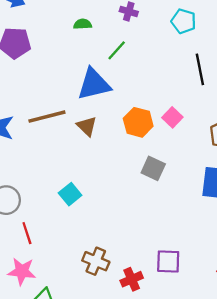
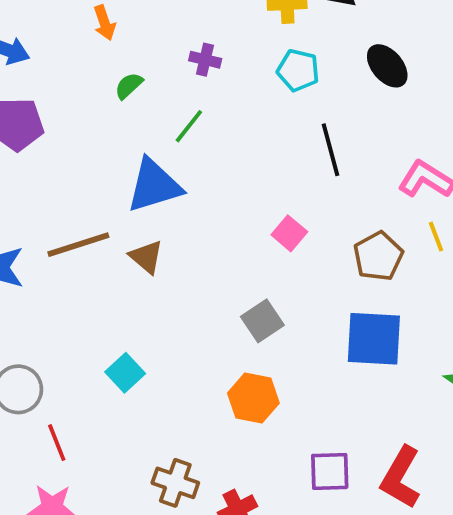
green semicircle: (83, 24) -> (129, 86), turned -36
orange hexagon: (138, 122) -> (253, 398), moved
gray square: (153, 168) -> (262, 321), turned 35
purple square: (168, 262) -> (330, 471), moved

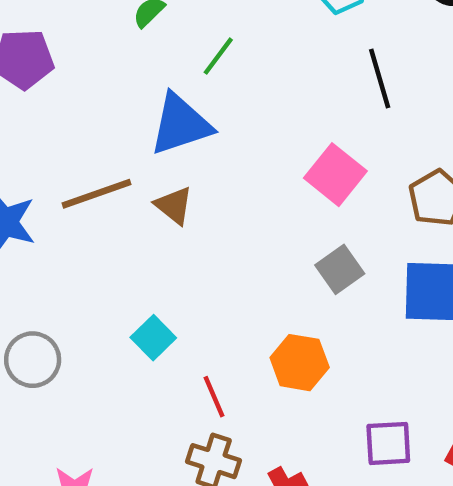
pink square: (289, 233) -> (335, 175), size x1.5
gray square: (262, 321) -> (340, 269), moved
red line: (57, 443) -> (214, 397), moved

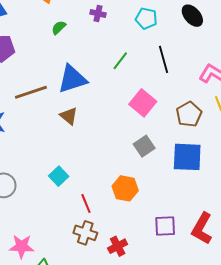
green line: (218, 56) -> (120, 61), moved
brown line: (96, 194) -> (31, 92), moved

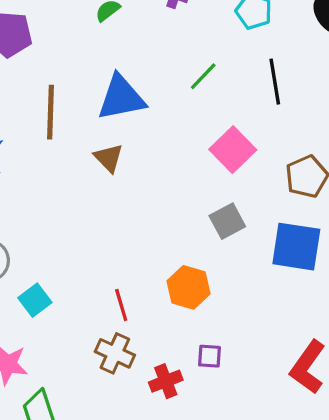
brown line: (31, 92) -> (50, 112), turned -76
cyan square: (59, 176) -> (35, 300), moved
purple square: (165, 226) -> (209, 356), moved, size x0.7

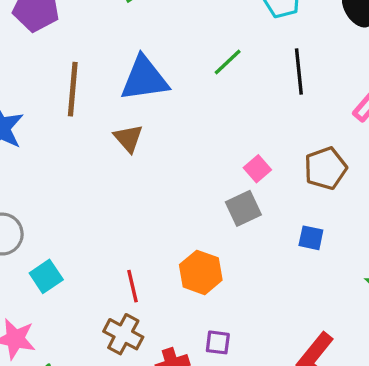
pink square: (233, 150) -> (257, 169), moved, size x0.6
blue square: (296, 247) -> (311, 238), size x0.5

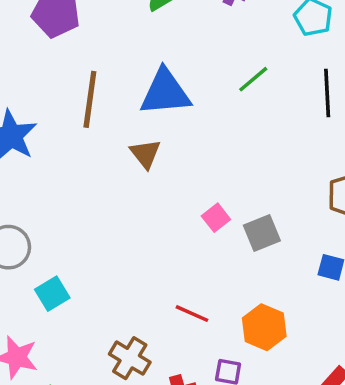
pink square: (257, 169) -> (216, 218), moved
orange hexagon: (201, 272) -> (264, 327), moved
red line: (132, 286) -> (192, 314), moved, turned -56

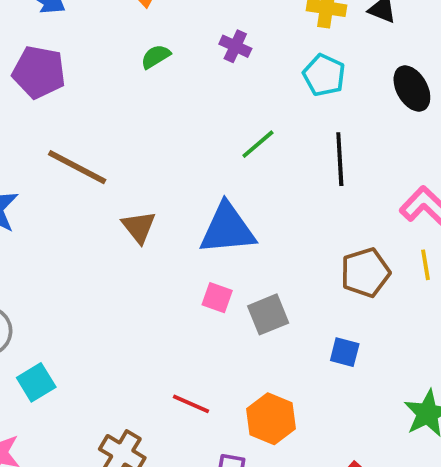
blue triangle: (165, 92) -> (227, 229), moved
brown line: (90, 99) -> (77, 167), turned -70
pink square: (216, 218) -> (217, 298), turned -32

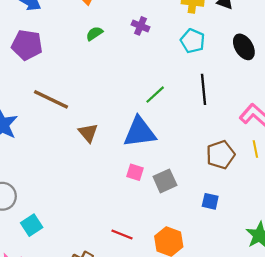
green line: (258, 144) -> (155, 95), moved

